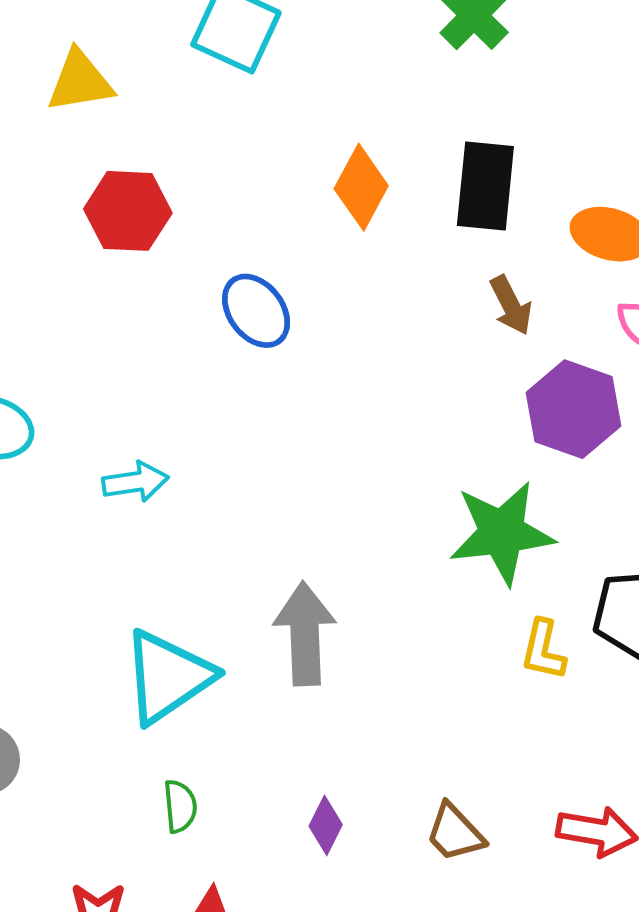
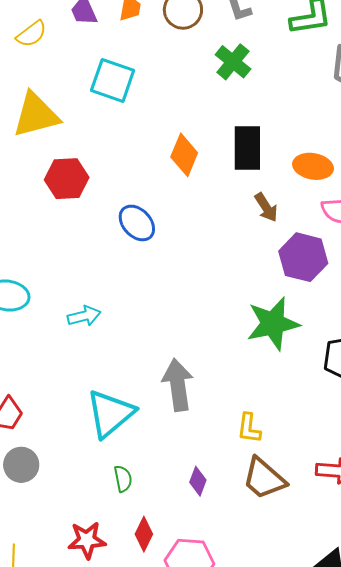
yellow triangle: (80, 81) -> (36, 115), size x1.4
yellow L-shape: (543, 650) -> (249, 428), moved
brown trapezoid: (455, 833) -> (264, 478), size x1.4

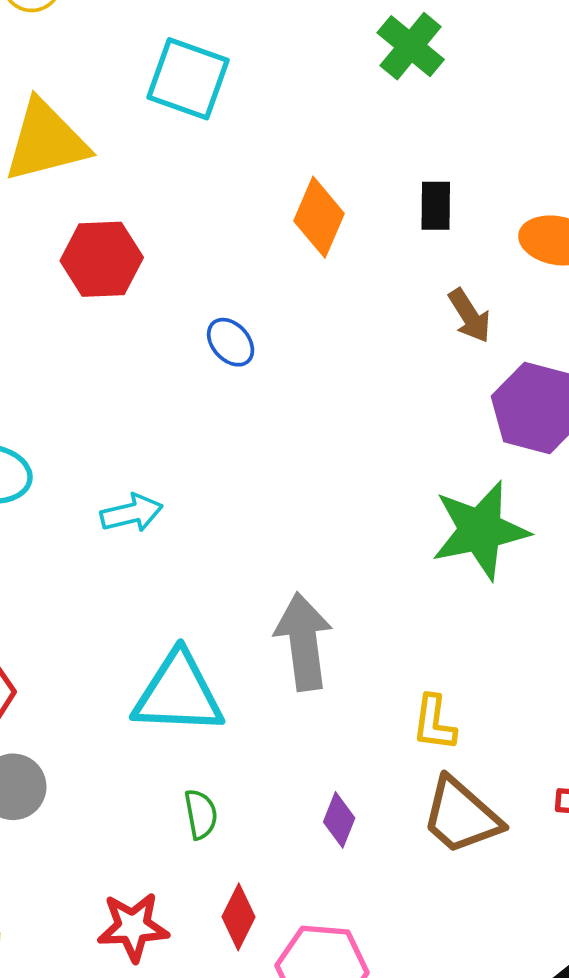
black rectangle: (247, 148) -> (436, 206), size x0.6
blue ellipse: (137, 223) -> (231, 342), size x0.7
cyan triangle: (110, 413) -> (178, 694), turned 42

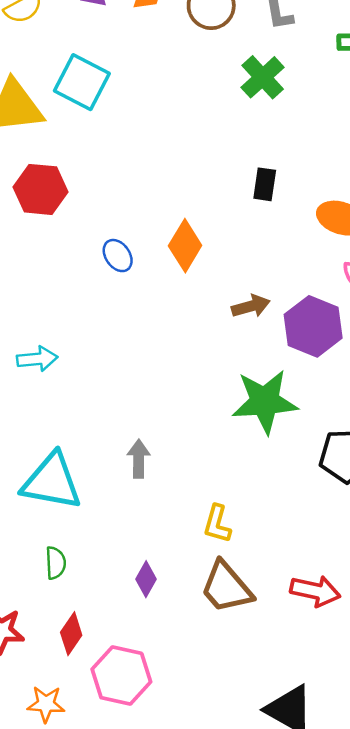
cyan square: (188, 79) -> (82, 82), moved
orange diamond: (319, 217) -> (185, 246), moved
brown arrow: (470, 316) -> (251, 306), moved, turned -81
gray arrow: (303, 642) -> (139, 459), size x0.6

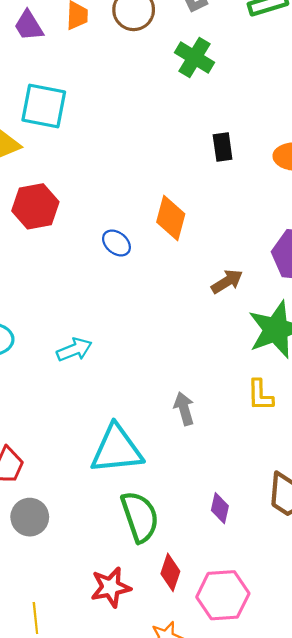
brown arrow: (251, 306) -> (227, 281), moved
yellow L-shape: (217, 524) -> (260, 395), moved
green semicircle: (56, 563) -> (140, 517), size x1.8

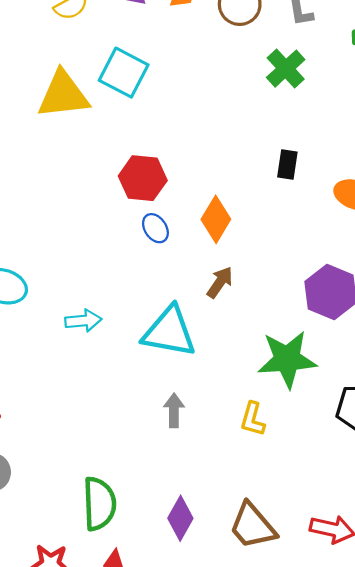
red hexagon: (35, 206) -> (143, 178), moved
brown arrow: (227, 281) -> (220, 282), moved, turned -40
cyan triangle: (117, 449) -> (169, 332), moved
purple diamond: (220, 508) -> (180, 518), size x1.4

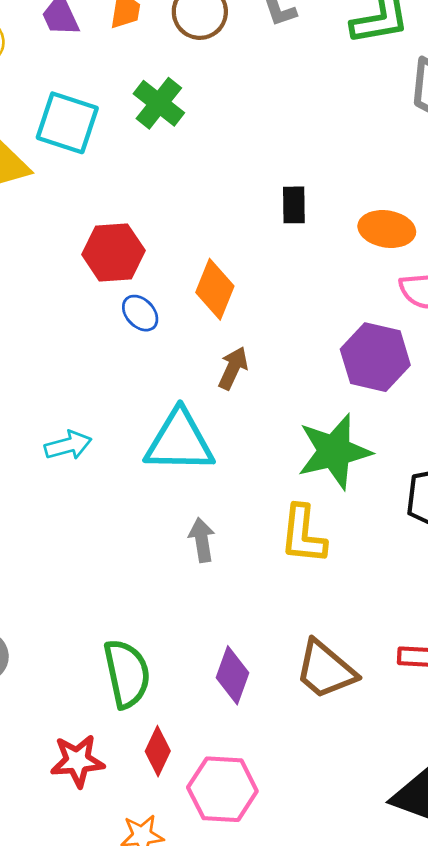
green cross: (286, 69) -> (159, 103), moved
yellow L-shape: (253, 419) -> (303, 534), size x1.4

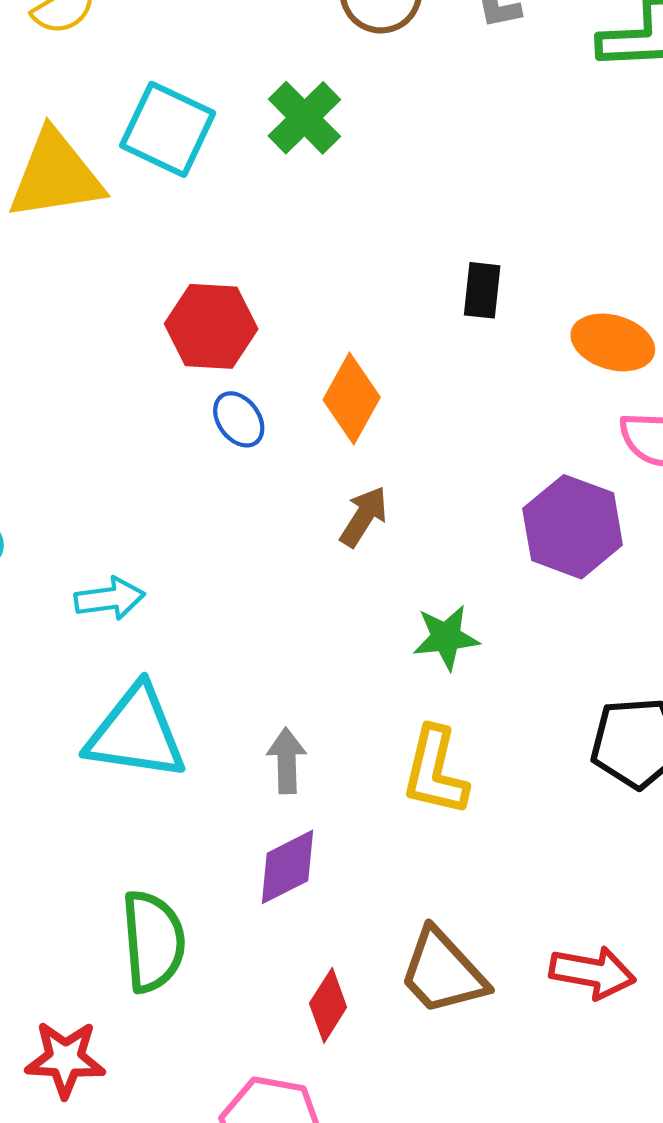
cyan triangle: (179, 441) -> (136, 733), moved
green star: (334, 451) -> (446, 637), moved, size x0.6
purple diamond: (232, 675) -> (288, 867), moved, turned 36
red diamond: (158, 751) -> (328, 1005), moved

